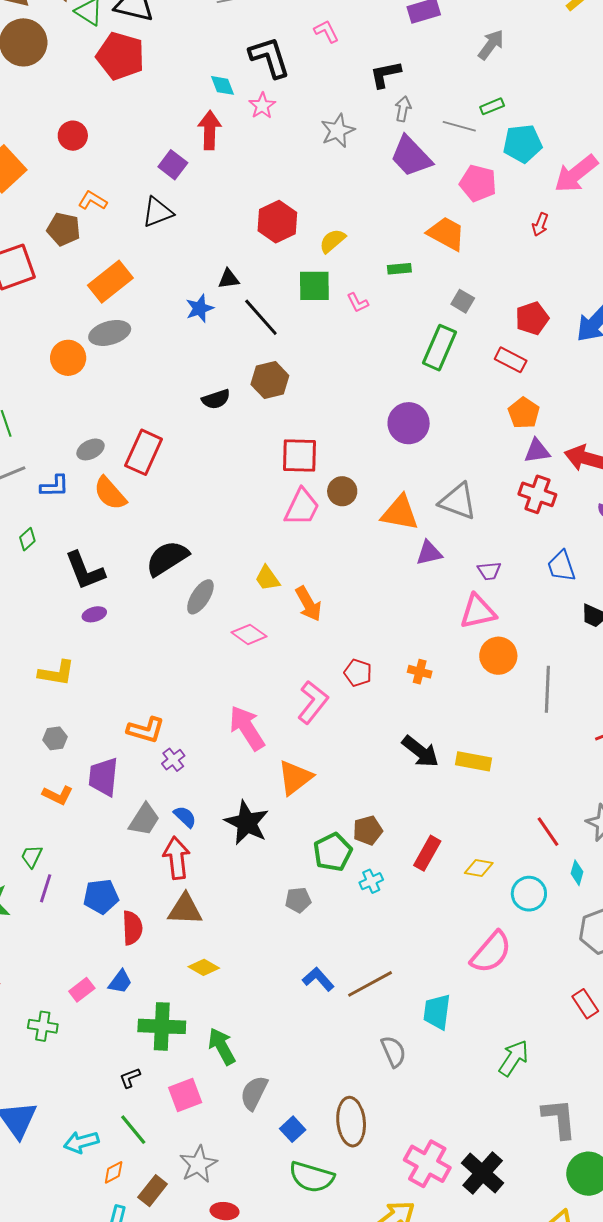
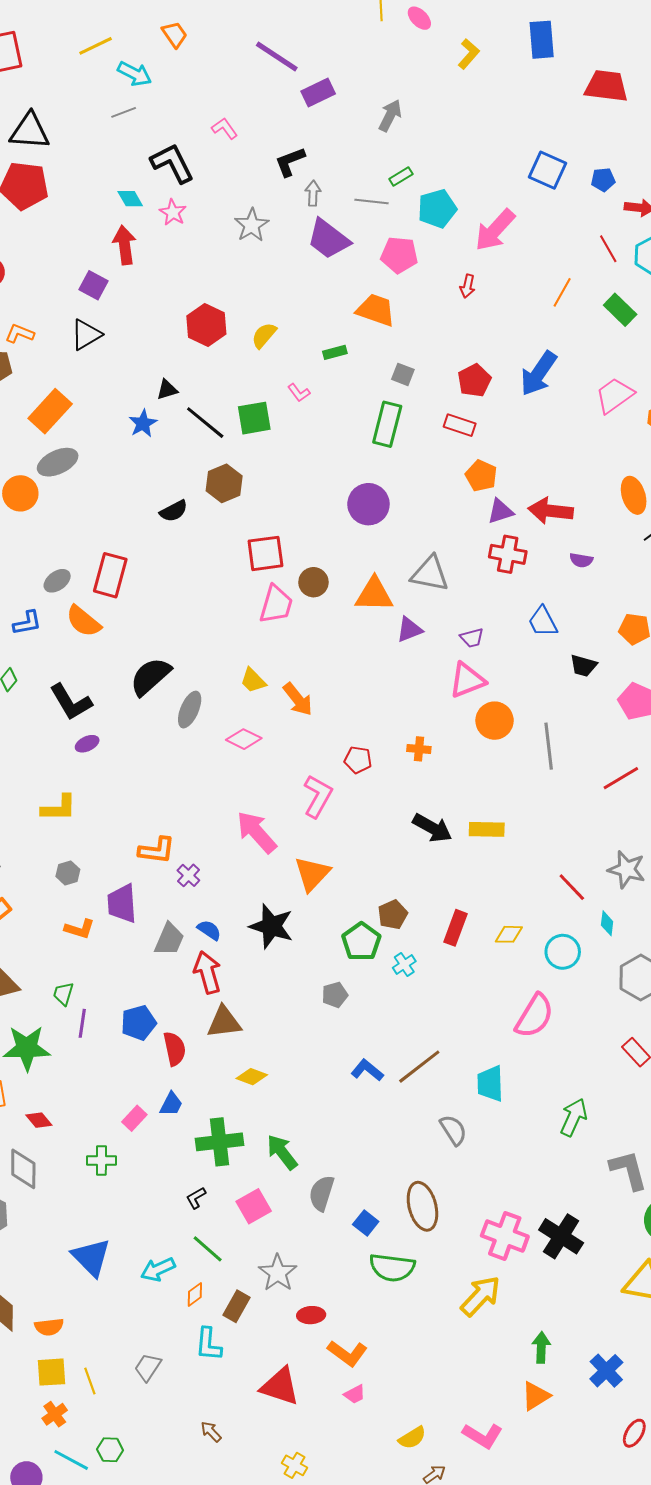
green square: (314, 286) -> (254, 418), moved

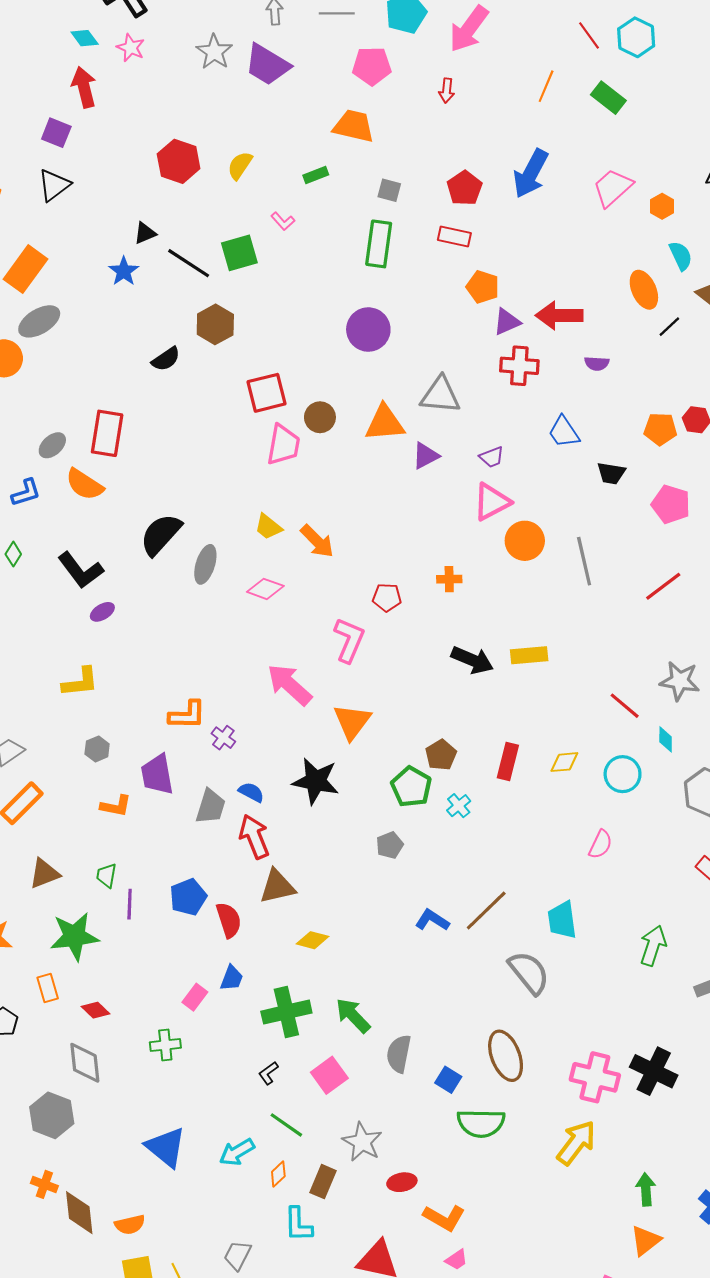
purple trapezoid: (328, 239) -> (267, 65), moved
pink semicircle: (534, 1016) -> (600, 844), size x0.6
gray semicircle: (453, 1130) -> (529, 973), size x1.4

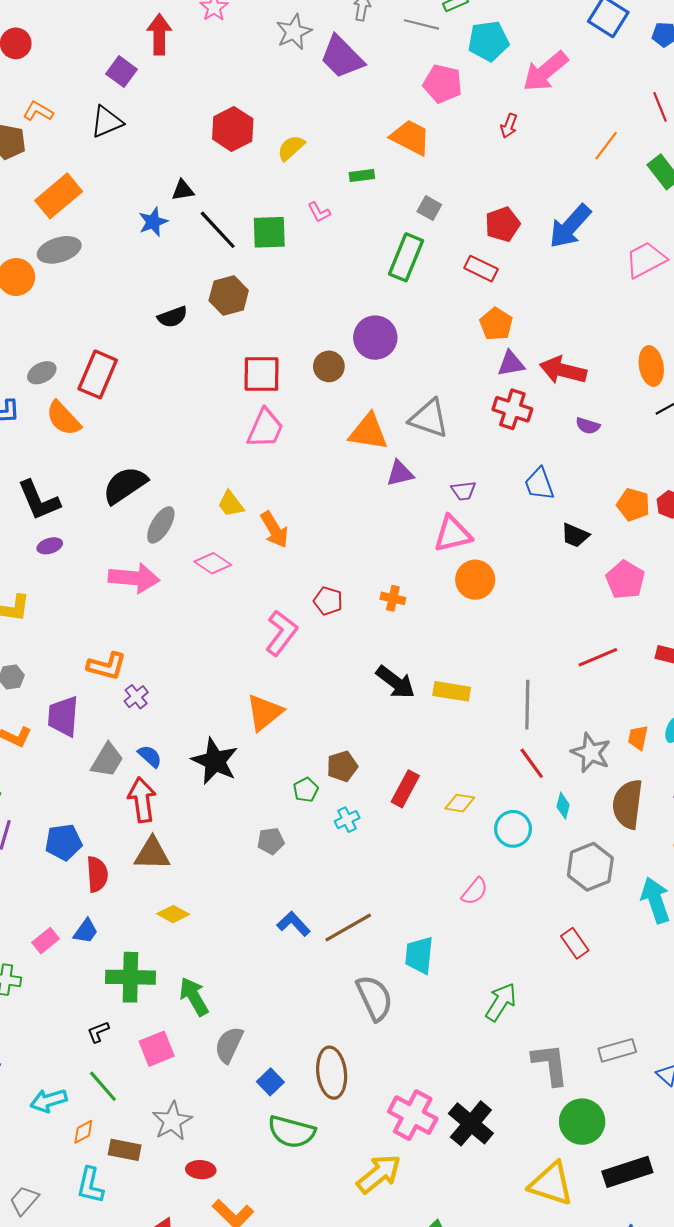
brown circle: (320, 417) -> (329, 366), moved
gray line: (584, 561) -> (527, 705), moved
pink arrow: (289, 685) -> (134, 578), moved, turned 129
green pentagon: (411, 787) -> (306, 790), size x0.6
brown rectangle: (323, 1182) -> (125, 1150), turned 64

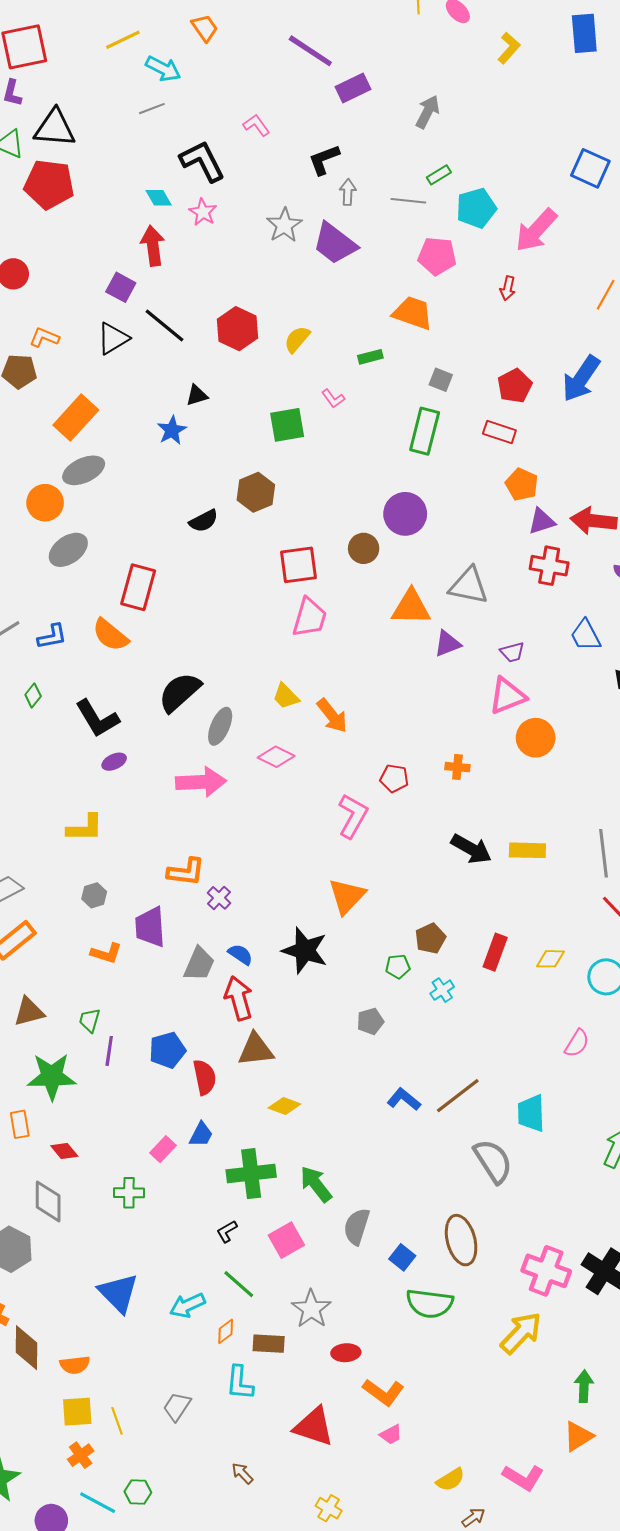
black line: (218, 230) -> (165, 326), moved
gray ellipse: (42, 373) -> (68, 550), moved, size x1.4
green pentagon: (306, 790) -> (398, 966), turned 30

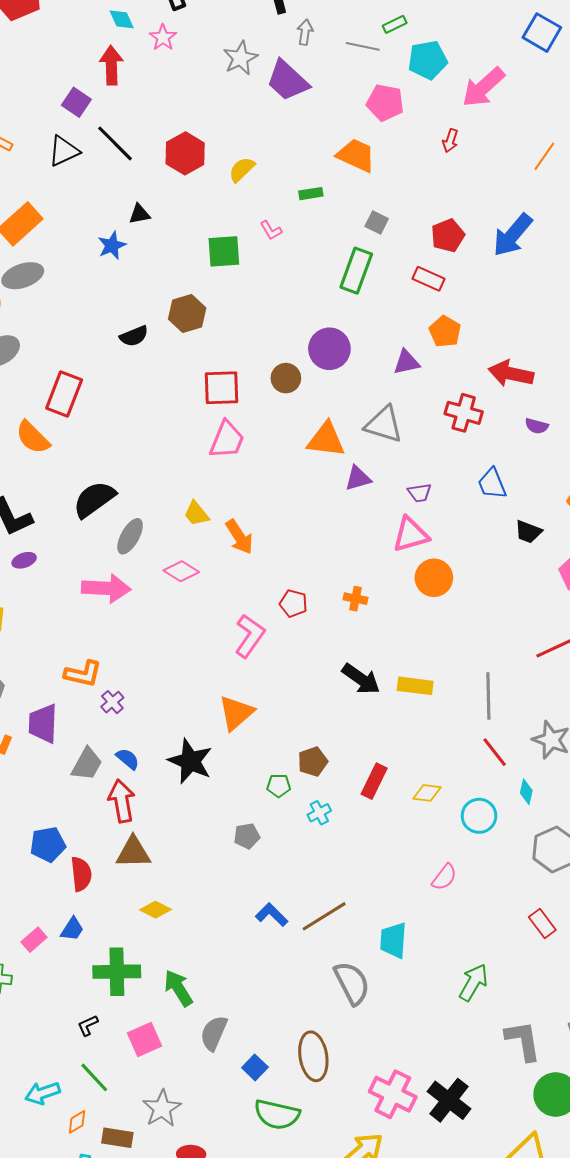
purple triangle: (542, 521) -> (406, 362), moved

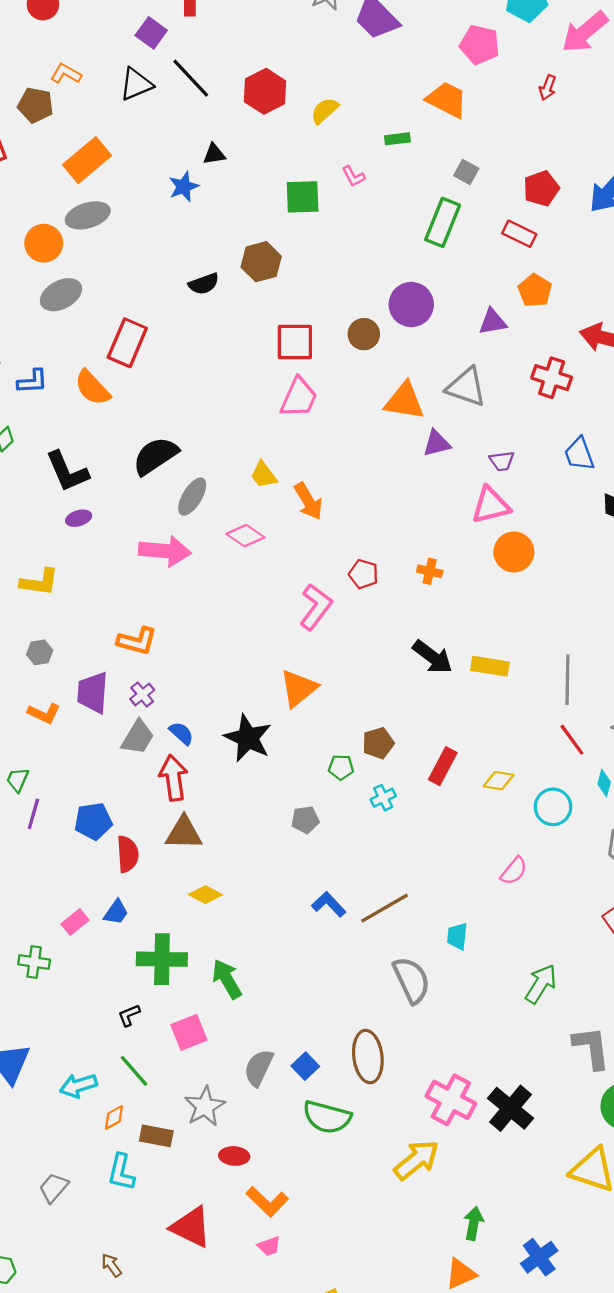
purple cross: (112, 702) -> (142, 695), moved
cyan trapezoid: (393, 940) -> (457, 936), size x0.7
gray semicircle: (214, 1033) -> (259, 1068), moved

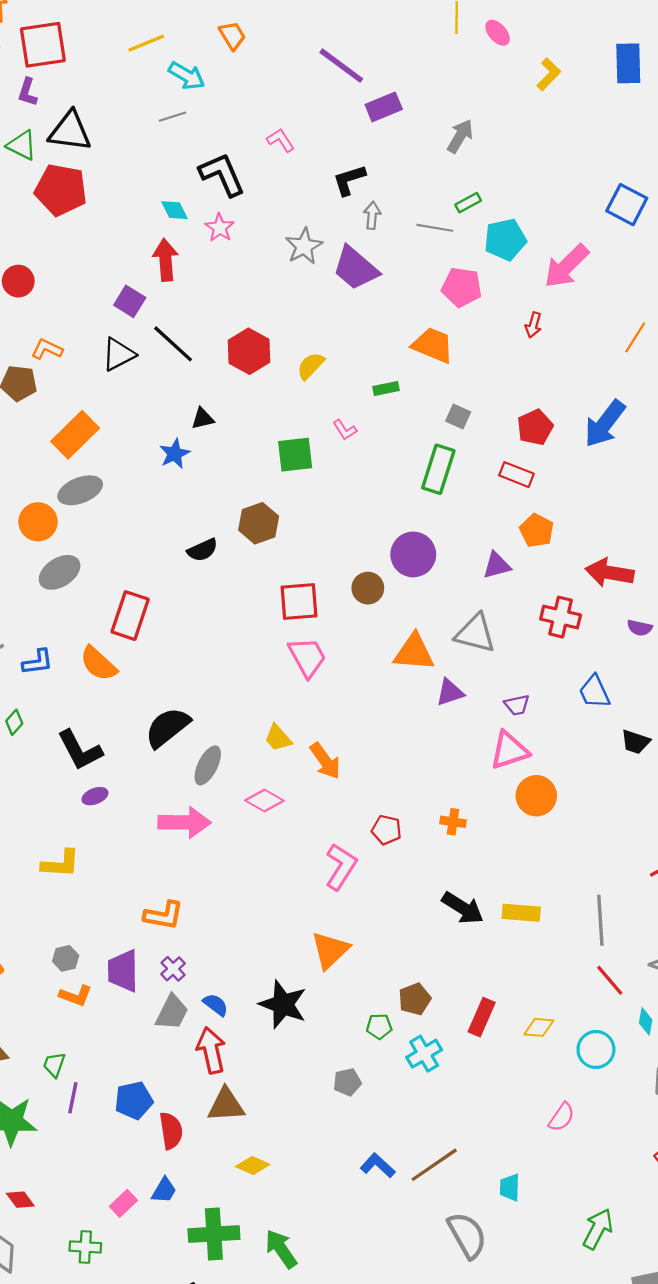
pink trapezoid: (299, 398) -> (307, 657), turned -48
gray hexagon: (40, 652) -> (66, 958), moved
cyan cross: (383, 798) -> (424, 1054), size x1.4

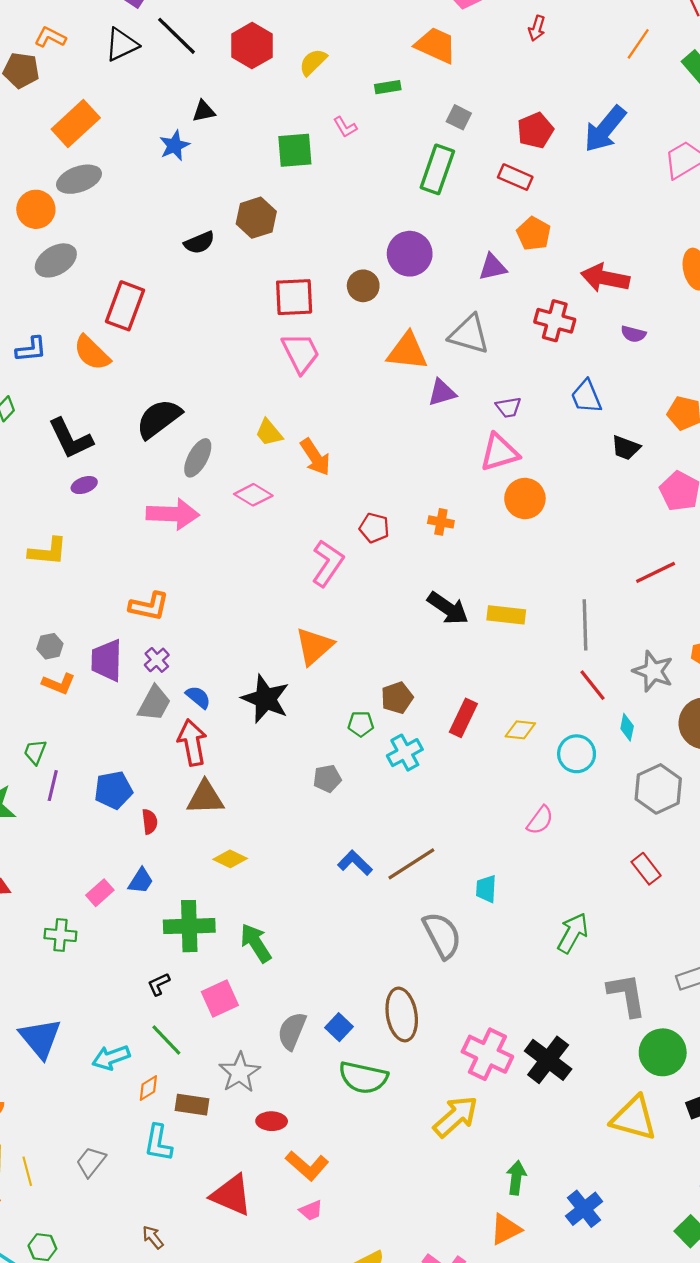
red semicircle: (171, 1131) -> (150, 822), size x0.7

